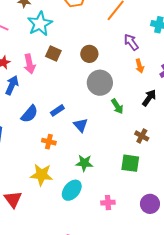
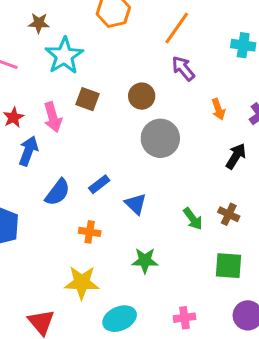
purple arrow: (131, 42) -> (183, 68), moved
green arrow: (117, 106) -> (193, 219), moved
green square: (130, 163) -> (228, 266), moved
cyan ellipse: (72, 190) -> (120, 319), moved, turned 30

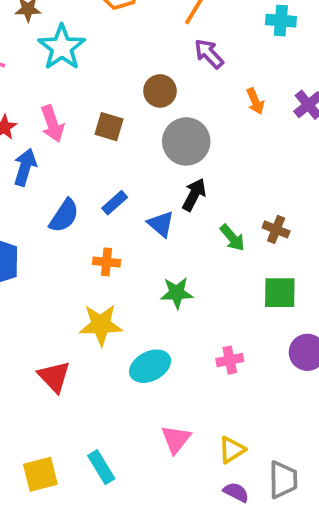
brown square: (88, 99) -> (109, 127), moved
black arrow: (236, 156) -> (194, 195), moved

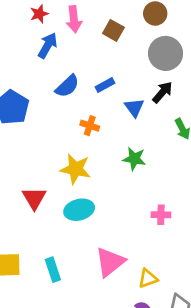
cyan ellipse: (150, 366) -> (79, 210), moved
pink triangle: (176, 439) -> (110, 262), size x1.4

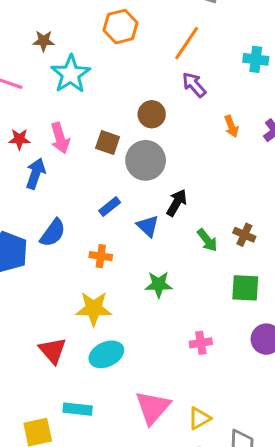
red star: (39, 14) -> (19, 139), turned 30
gray circle: (166, 53) -> (146, 160), moved
blue semicircle: (67, 86) -> (53, 233), moved
cyan rectangle: (53, 270) -> (78, 409), moved, turned -55

